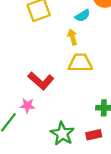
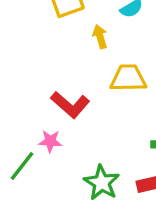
yellow arrow: (72, 37) -> (100, 37), moved

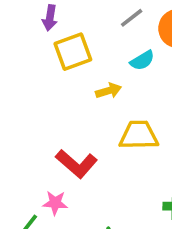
yellow arrow: (100, 37) -> (109, 91), turned 90

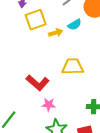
yellow arrow: (109, 91) -> (56, 33), moved
pink star: (55, 203) -> (49, 105), moved

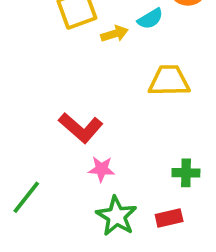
yellow trapezoid: (73, 67) -> (169, 81), moved

